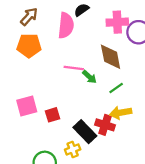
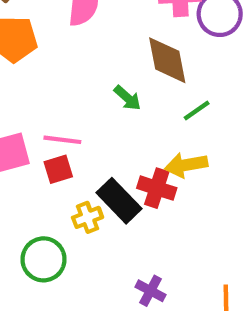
pink line: (74, 68) -> (62, 140), moved
green line: (116, 88) -> (197, 110), moved
yellow cross: (73, 149) -> (88, 217), moved

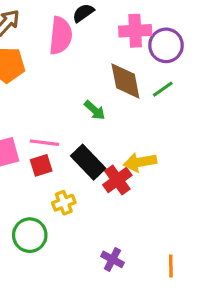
green line: (197, 110) -> (163, 89), moved
red cross: (157, 188) -> (117, 180), turned 36
black rectangle: (119, 201) -> (88, 162), moved

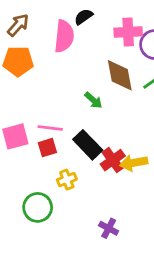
yellow arrow: (140, 162) -> (134, 163), moved

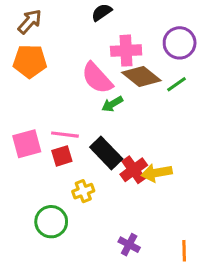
pink cross: (128, 32) -> (126, 51), moved
pink semicircle: (64, 36) -> (97, 78), moved, turned 132
brown diamond: (120, 75) -> (141, 77), turned -40
green arrow: (93, 100) -> (112, 104), turned 108

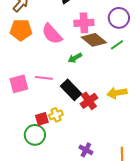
pink semicircle: (97, 78) -> (52, 34), moved
red square: (62, 156) -> (42, 119), moved
yellow arrow: (157, 173) -> (117, 93), moved

